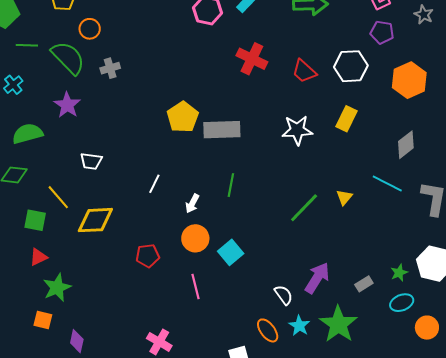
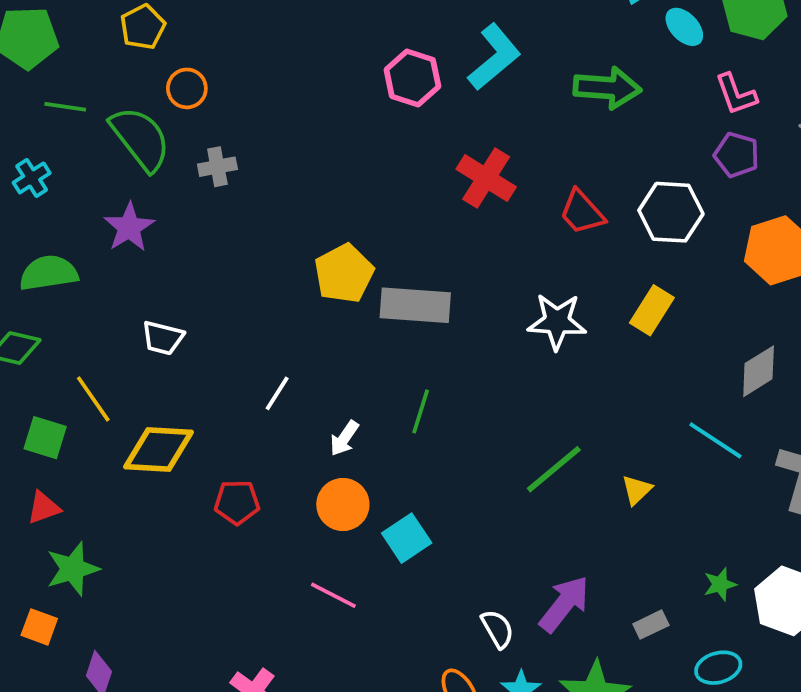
yellow triangle: (344, 197) -> (637, 490), moved
red pentagon: (148, 256) -> (237, 502), moved
green star: (399, 273) -> (720, 584), moved
pink line: (196, 287) -> (333, 595), turned -55

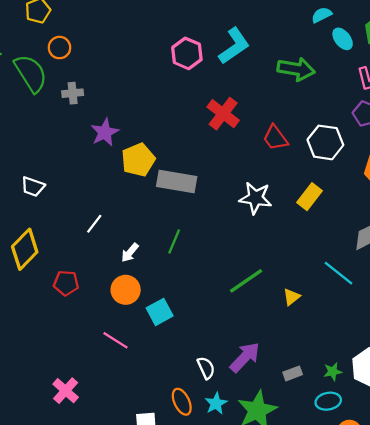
purple star: (129, 227) -> (105, 132), moved
yellow diamond: (159, 450) -> (25, 249), turned -54
green star: (720, 584) -> (333, 372), moved

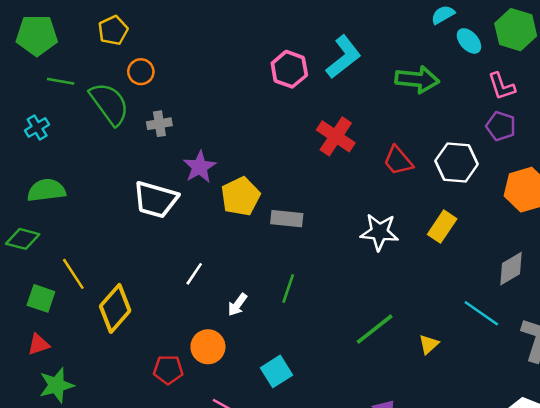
gray rectangle: (177, 181) -> (287, 219), size x0.7
white trapezoid: (33, 187) -> (156, 200), moved, size x1.6
red pentagon: (66, 283) -> (168, 370), moved
orange circle: (126, 290) -> (208, 347), moved

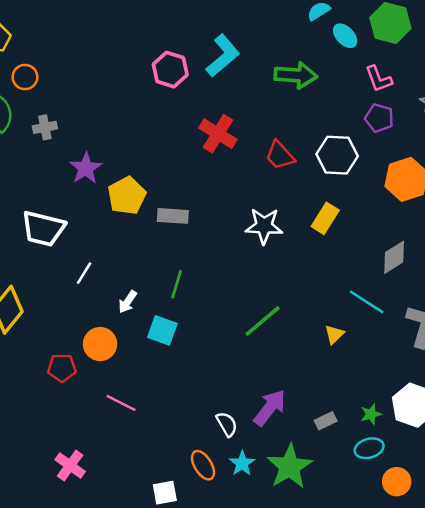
white trapezoid: (156, 200) -> (43, 229), moved
yellow triangle: (429, 344) -> (334, 334), moved
cyan square: (276, 371) -> (162, 330), moved, turned -36

